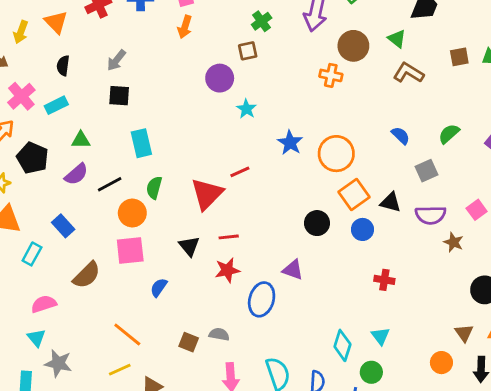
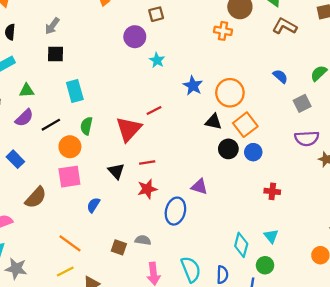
black triangle: (390, 202) -> (213, 122), moved
black circle: (317, 223) -> (228, 149), moved

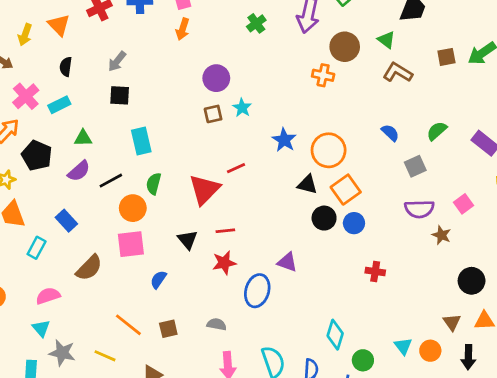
brown square: (156, 14) -> (213, 114), moved
cyan triangle: (271, 236) -> (403, 346), moved
brown square: (119, 247) -> (168, 329), moved, turned -35
yellow line: (65, 272) -> (105, 356), moved, turned 48

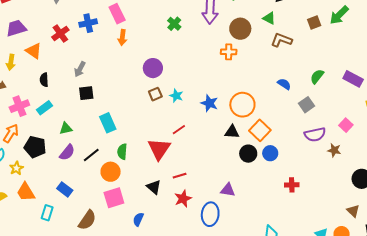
pink cross: (26, 96) -> (19, 106), turned 30
cyan star: (242, 108) -> (176, 96), moved

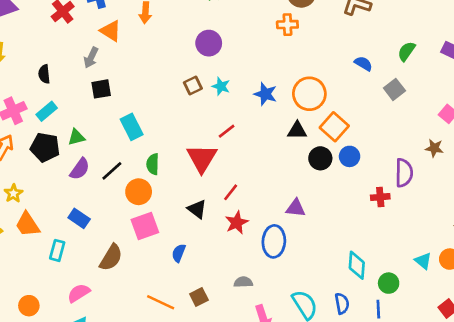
orange triangle: (34, 51) -> (111, 31), moved
purple circle: (153, 68) -> (209, 43), moved
purple semicircle: (315, 135) -> (404, 173), moved, turned -75
black pentagon: (35, 147) -> (45, 147), moved
red line: (180, 176) -> (231, 192), turned -32

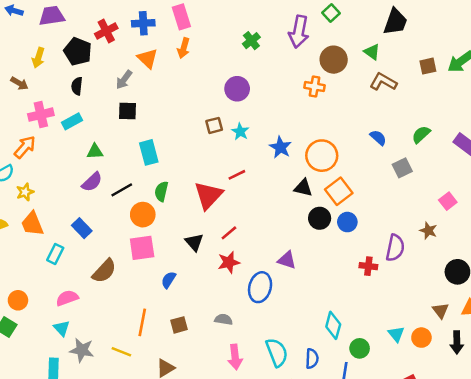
black pentagon: (45, 147) -> (78, 51), moved
orange line: (161, 302) -> (142, 322), turned 64

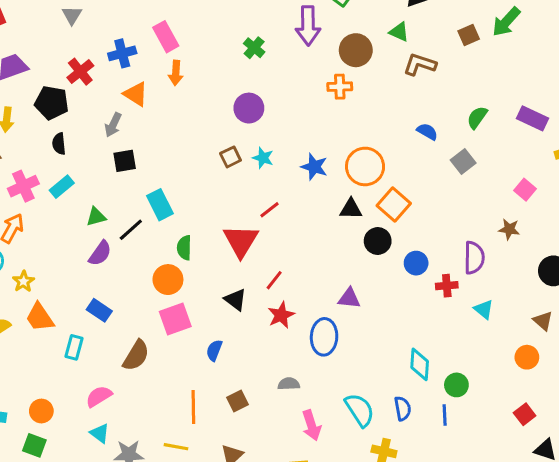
black line: (122, 190) -> (131, 230), moved
blue circle: (347, 222) -> (416, 263), moved
cyan triangle: (396, 334) -> (484, 309), moved

